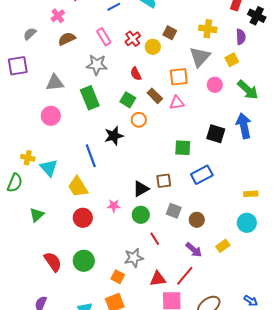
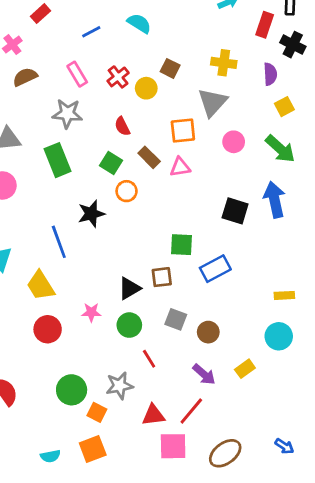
yellow square: (232, 60) -> (284, 107), moved
green square: (183, 148) -> (181, 245), moved
green circle: (84, 261) -> (72, 390), moved

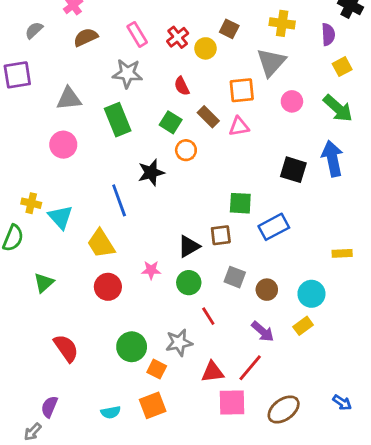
cyan circle: (279, 336) -> (311, 294), moved

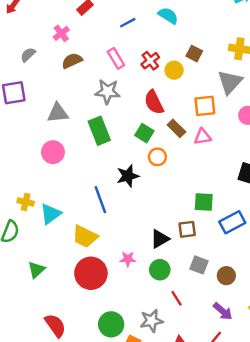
red semicircle: (182, 86) -> (154, 102), size x1.5
cyan triangle: (60, 217) -> (51, 214), turned 35
yellow trapezoid: (101, 244) -> (85, 236), turned -32
red circle: (108, 287) -> (91, 273), size x1.4

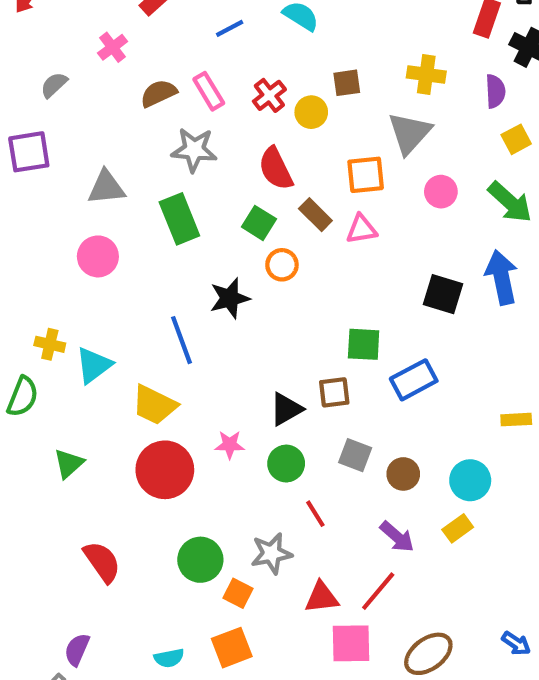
brown square: (194, 54) -> (347, 83), turned -35
brown semicircle: (72, 61) -> (159, 93), moved

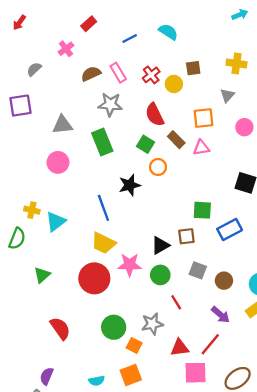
gray triangle: (410, 133) -> (227, 95), size x0.6
yellow trapezoid: (154, 405) -> (103, 243), moved
pink star: (230, 445) -> (130, 265), size x1.5

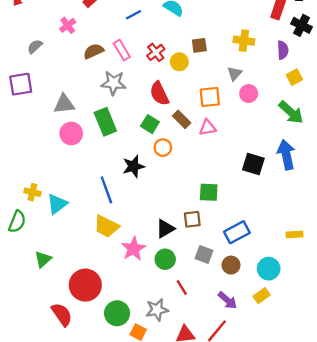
pink circle: (244, 127) -> (249, 94), moved
pink circle: (58, 162) -> (71, 133), moved
blue rectangle: (230, 229) -> (237, 232), moved
pink star: (130, 265) -> (133, 249), turned -30
red circle: (94, 278) -> (85, 285), moved

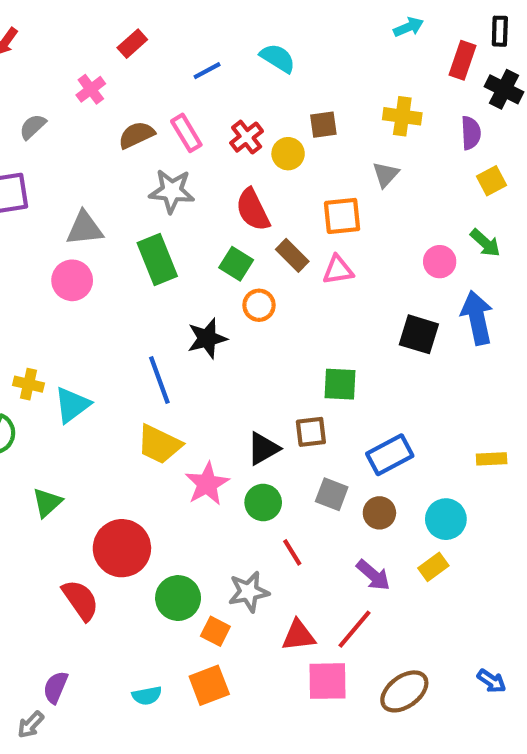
pink circle: (249, 94) -> (440, 262), moved
green arrow: (291, 112) -> (485, 243), size x0.7
pink circle: (71, 133) -> (72, 280), moved

